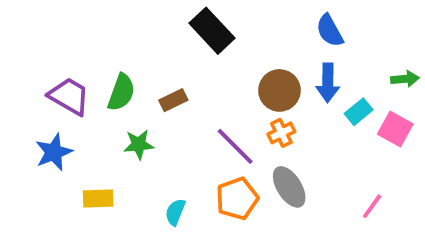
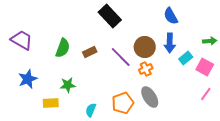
purple trapezoid: (69, 96) -> (22, 40), moved
green star: (139, 144) -> (68, 85), moved
purple line: (235, 146) -> (121, 57), moved
pink line: (372, 206) -> (206, 94), moved

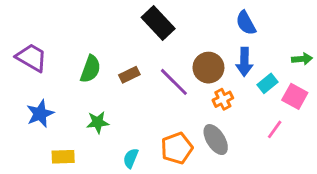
orange cross: (146, 69) -> (223, 99), moved
pink line: (206, 94) -> (275, 129), moved
yellow rectangle: (51, 103) -> (63, 157), moved

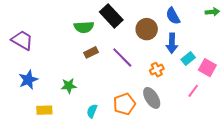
green arrow: (302, 59) -> (212, 12), moved
brown circle: (208, 68) -> (147, 29), moved
green semicircle: (90, 69) -> (84, 27), moved, turned 66

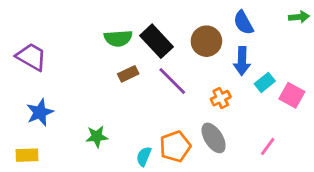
black rectangle: (111, 16) -> (157, 41), moved
green star: (69, 86) -> (97, 137), moved
pink line: (193, 91) -> (268, 147), moved
yellow rectangle: (44, 110) -> (27, 155), moved
cyan semicircle: (92, 111) -> (144, 156), moved

